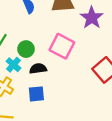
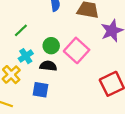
green circle: (26, 49) -> (51, 46), moved

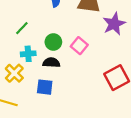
pink square: (77, 50) -> (79, 46), size x0.7
cyan cross: (26, 56) -> (28, 54), turned 32

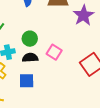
pink square: (79, 46) -> (54, 52), moved

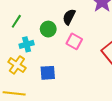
black semicircle: (30, 58) -> (69, 17), moved, turned -56

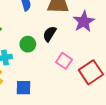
pink square: (74, 41) -> (64, 61), moved

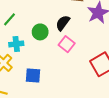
pink square: (64, 61) -> (67, 44), moved

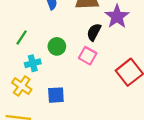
black semicircle: (63, 23) -> (94, 32), moved

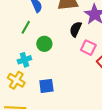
green line: (22, 38) -> (26, 27), moved
pink square: (88, 56) -> (88, 48), moved

